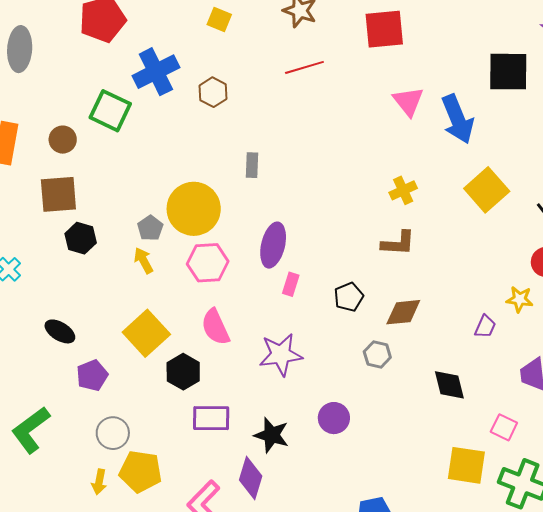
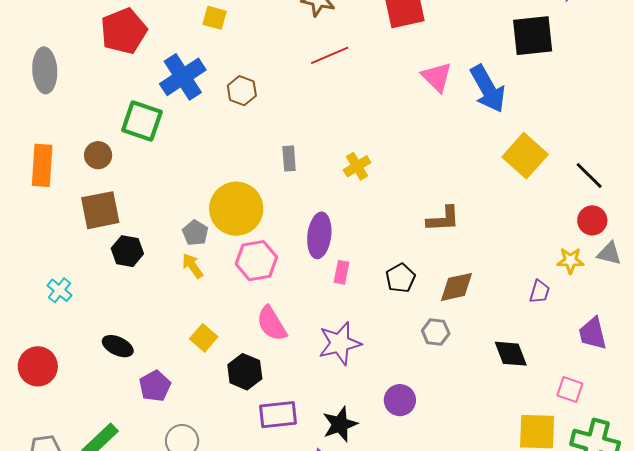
yellow square: (219, 19) -> (215, 18), moved
yellow cross: (403, 190) -> (357, 166), moved
yellow square: (146, 333) -> (204, 338), size x0.6
black star: (272, 435) -> (340, 424), turned -30

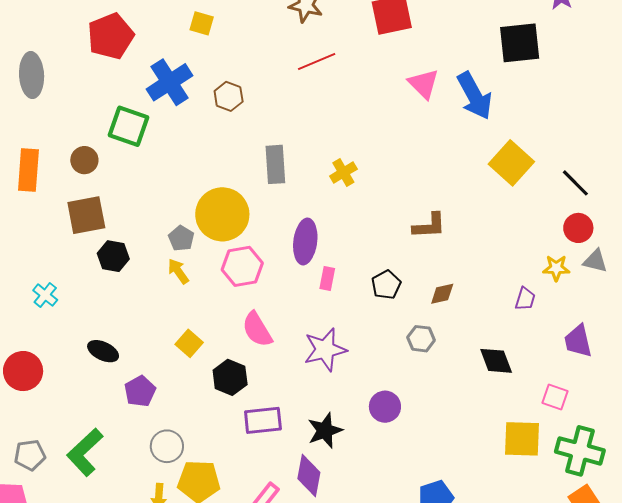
gray rectangle: (289, 158) -> (275, 164), size x1.5
brown diamond: (457, 287) -> (442, 294), size x0.7

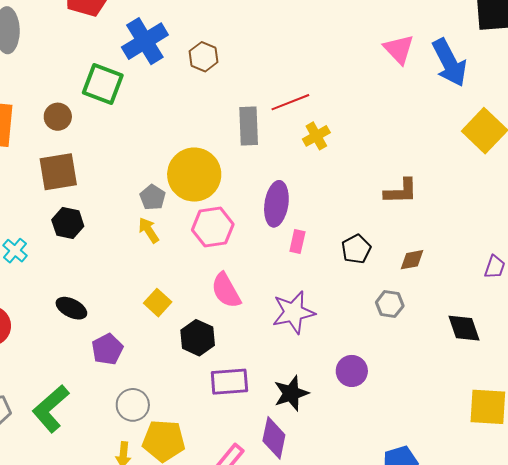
red line: (317, 62) -> (290, 102), moved
black hexagon: (113, 256) -> (68, 223), moved

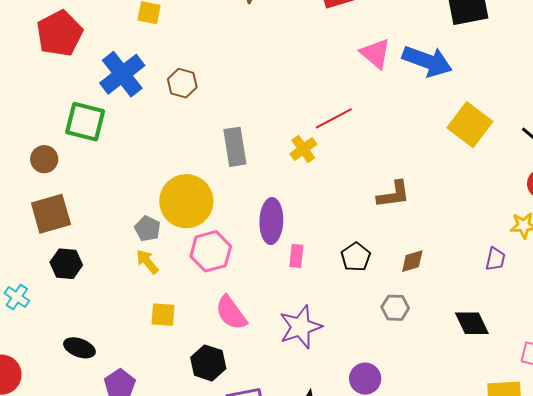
blue arrow: (449, 63) -> (427, 61), turned -36
red line: (290, 102) -> (334, 118), moved
yellow square: (158, 303) -> (163, 315), moved, turned -32

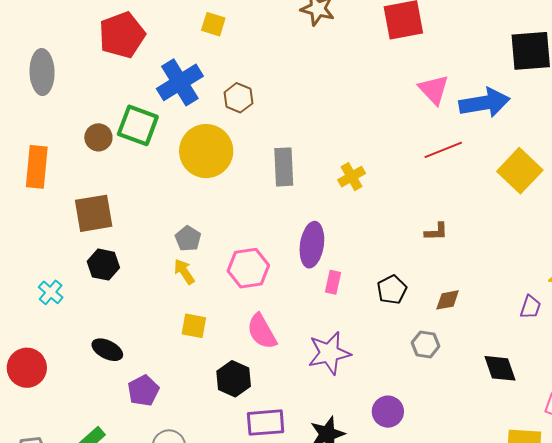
blue arrow: (427, 61) -> (484, 103), turned -36
red line: (334, 118) -> (443, 150), moved
brown circle: (44, 159) -> (98, 137), moved
brown L-shape: (394, 194) -> (436, 232), size x0.7
yellow circle: (186, 201) -> (206, 151), moved

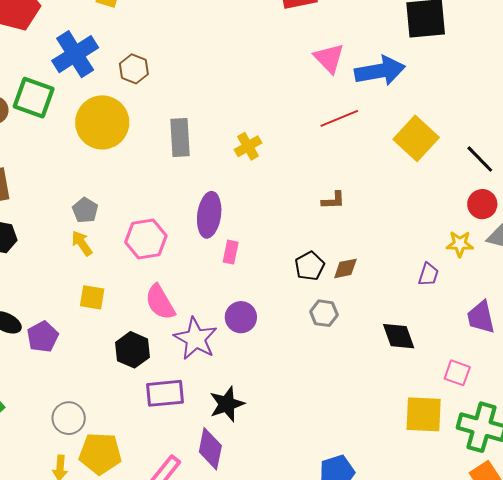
black pentagon: (392, 290) -> (310, 266), moved
purple star: (329, 353) -> (196, 339), moved, turned -30
purple pentagon: (143, 391) -> (43, 337), moved
purple circle: (388, 412) -> (241, 317), moved

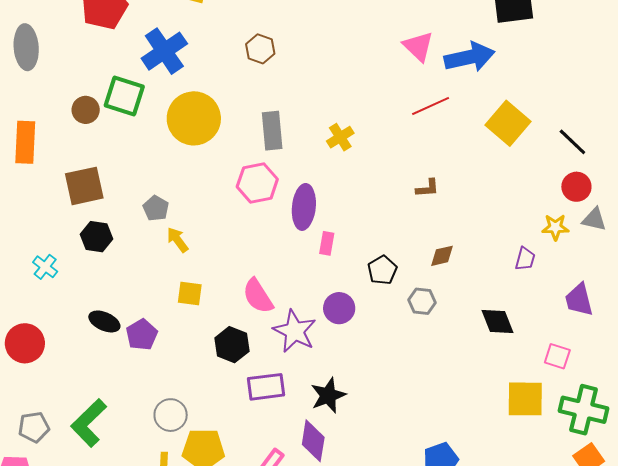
brown hexagon: (134, 69) -> (260, 49), moved
gray pentagon: (85, 210) -> (156, 208), moved
pink hexagon: (146, 239) -> (257, 183), moved
black pentagon: (310, 266) -> (382, 270), moved

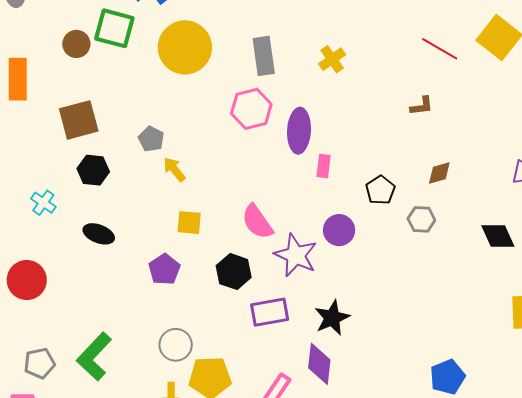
red line: (431, 106) -> (440, 49), moved, turned 57
black ellipse: (104, 321) -> (99, 234), moved
purple pentagon: (142, 335) -> (164, 269), moved

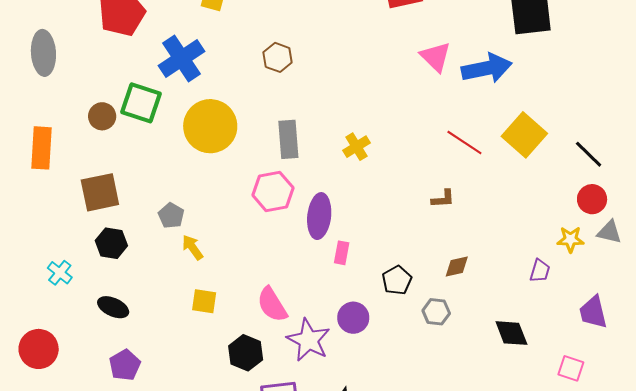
purple pentagon: (164, 269) -> (125, 365), moved

